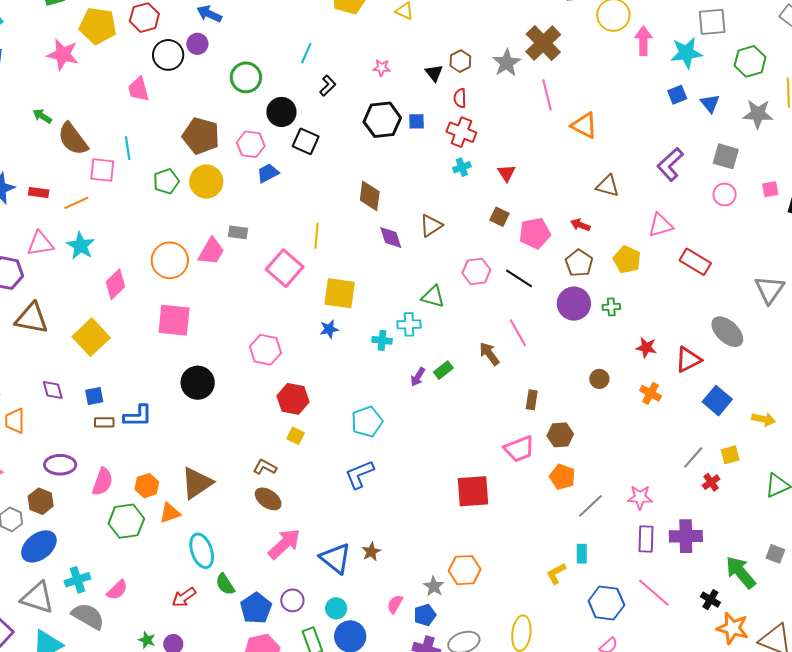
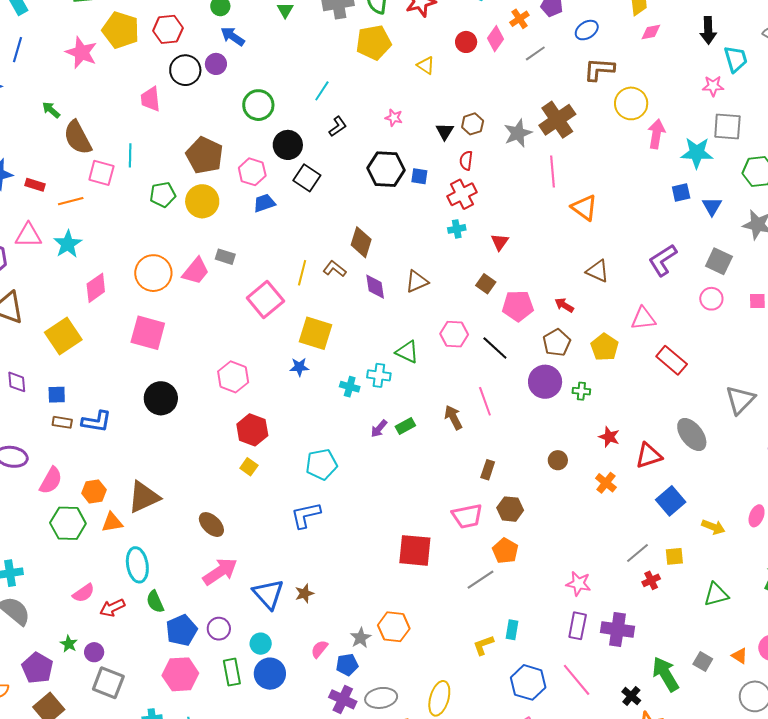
red cross: (461, 132) -> (462, 194), turned 32
brown L-shape: (265, 467) -> (335, 269), moved
gray line: (590, 506) -> (480, 580), moved
pink semicircle: (117, 590) -> (84, 593), moved

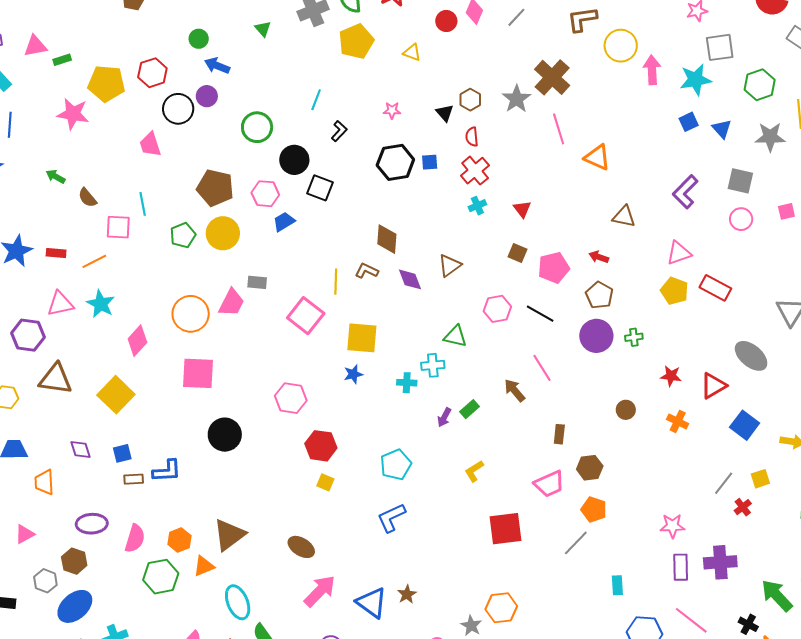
brown semicircle: (78, 137) -> (87, 198), size x0.6
yellow pentagon: (604, 347) -> (674, 291), moved
yellow L-shape: (483, 645) -> (474, 471), moved

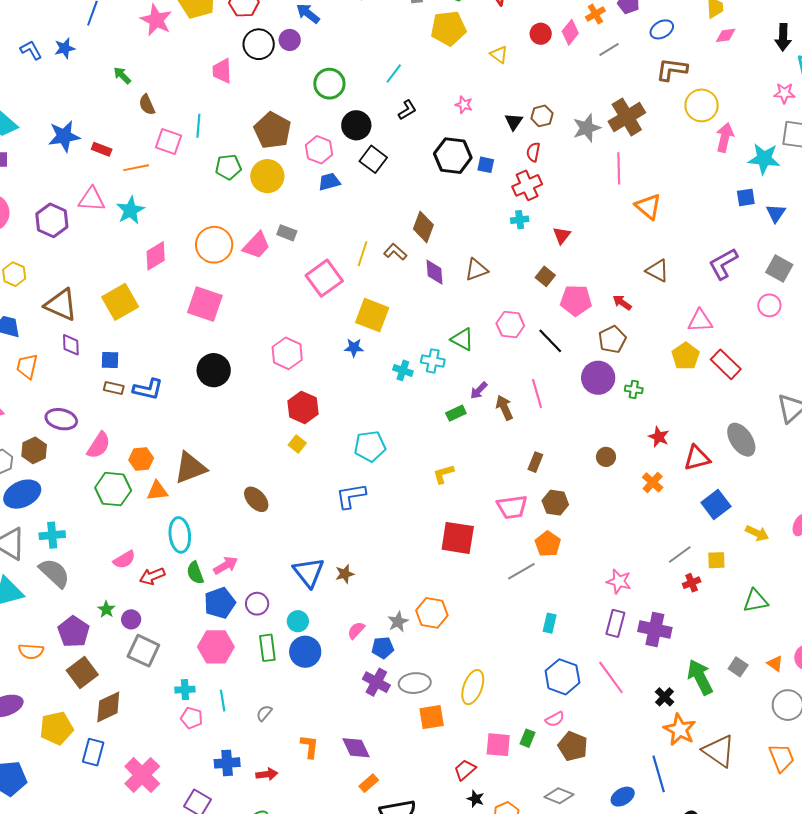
brown triangle: (56, 379) -> (61, 305), moved
purple arrow: (444, 417) -> (479, 390), moved
pink arrow: (320, 591) -> (226, 565), moved, size x0.7

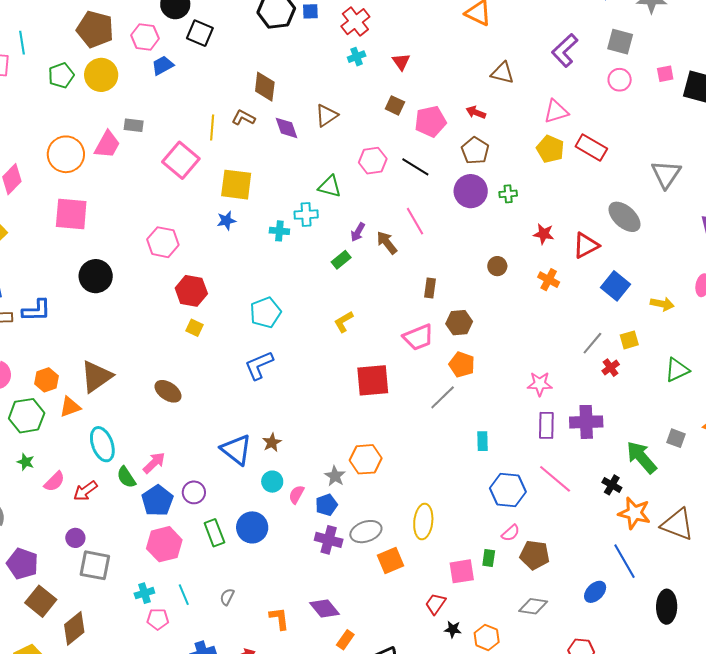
green star: (106, 609) -> (26, 462), moved
cyan circle: (298, 621) -> (272, 482), moved

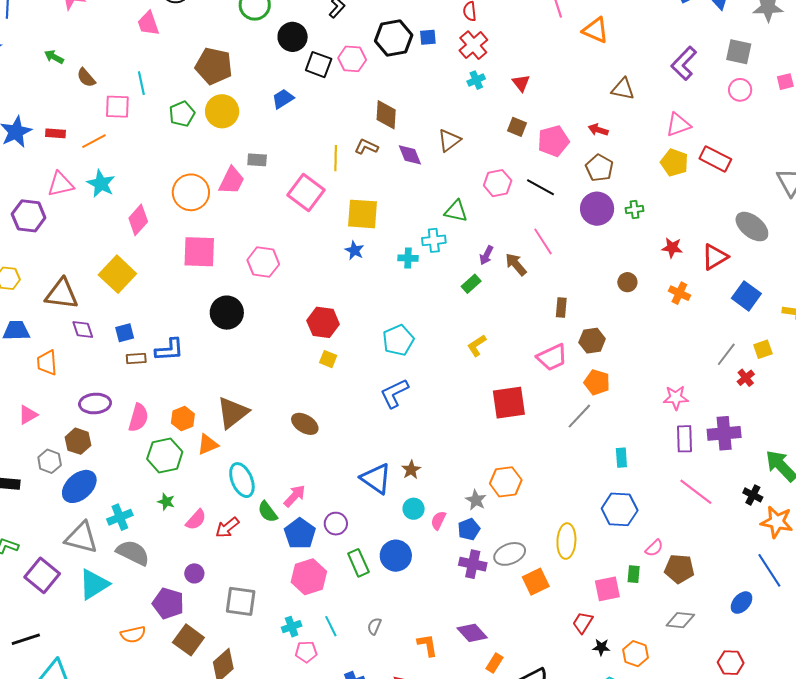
pink hexagon: (145, 37) -> (352, 59), moved
blue star: (226, 221) -> (354, 250), turned -30
pink hexagon: (163, 242) -> (263, 262), moved
blue hexagon: (508, 490) -> (620, 509), moved
purple circle: (75, 538) -> (194, 573), moved

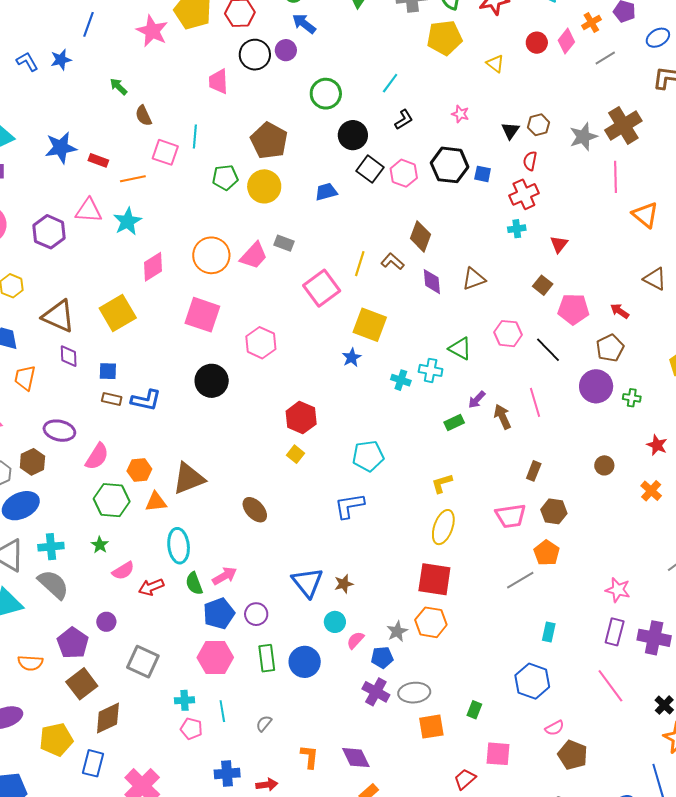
red square: (509, 403) -> (434, 579), moved
yellow ellipse: (566, 541) -> (443, 527), moved
green rectangle: (634, 574) -> (474, 710), moved

